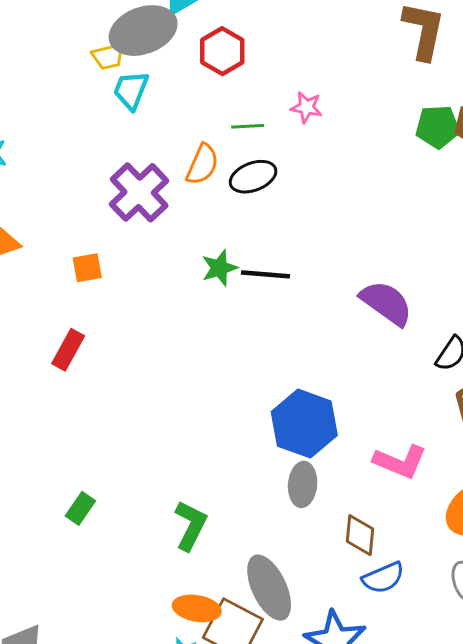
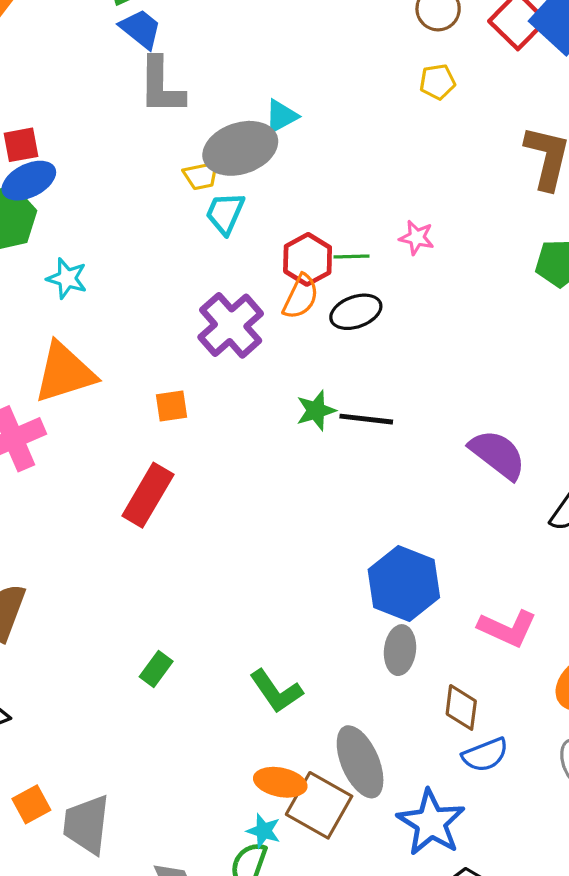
red hexagon: (222, 51) -> (308, 259), moved
red rectangle: (68, 350) -> (148, 495), size x1.4
green L-shape: (191, 525) -> (276, 691), turned 117

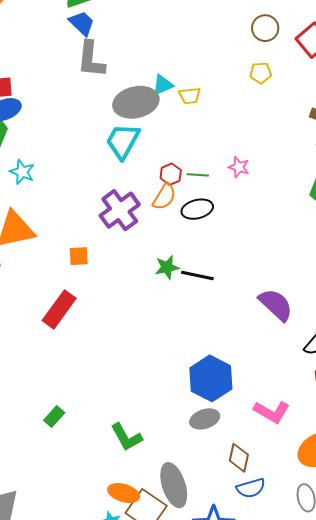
yellow trapezoid: (201, 176) -> (190, 96), moved
cyan trapezoid: (225, 213) -> (123, 141), size x1.4
red hexagon: (308, 259) -> (171, 174), size x0.7
gray ellipse: (400, 650) -> (205, 419), turned 60

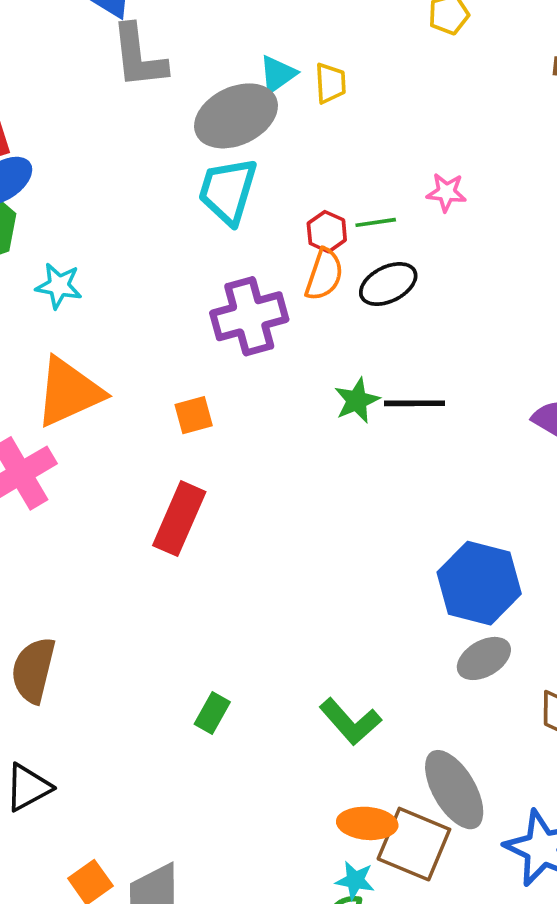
yellow trapezoid: (190, 96) -> (330, 83), turned -75
purple cross: (120, 210) -> (249, 316), turned 33

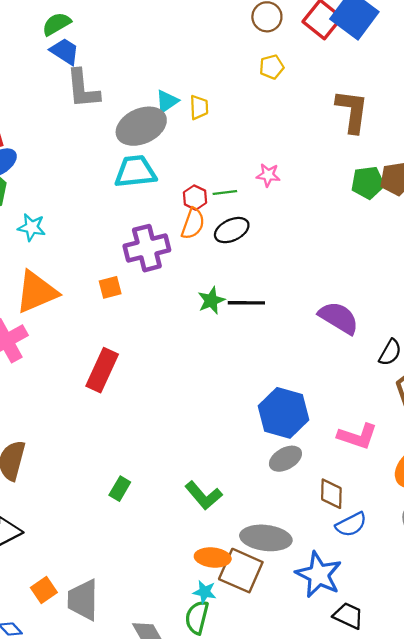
cyan trapezoid: (228, 191) -> (135, 172), turned 66
orange square: (194, 415) -> (110, 287), moved
gray ellipse: (454, 790) -> (266, 538), turned -54

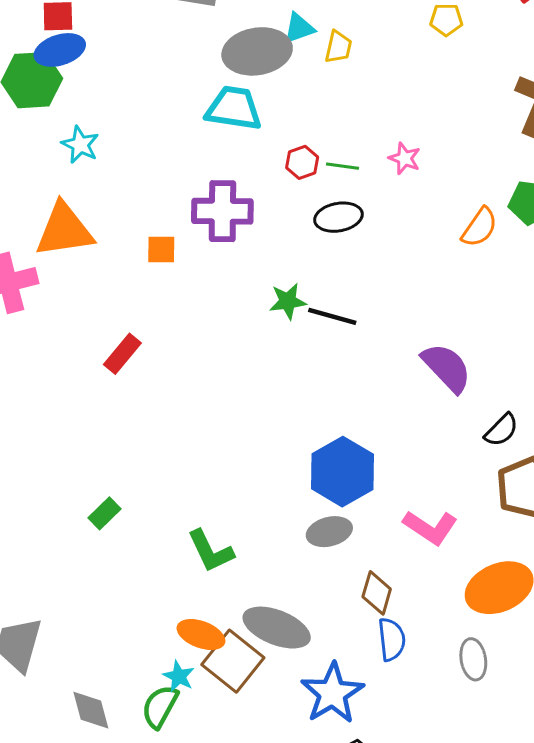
orange semicircle: (193, 224) -> (480, 227), moved
red rectangle: (102, 370) -> (122, 354), size x0.7
blue semicircle: (351, 524) -> (392, 639), turned -84

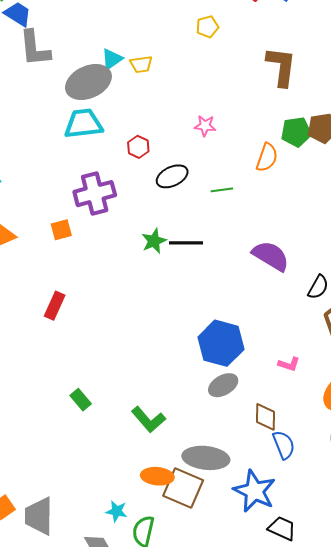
yellow trapezoid: (338, 47) -> (141, 64), turned 85
green line: (342, 166) -> (222, 190), moved
green rectangle: (104, 513) -> (81, 400), moved, turned -70
pink L-shape: (430, 527) -> (289, 364), size x0.6
cyan star: (179, 676) -> (117, 511), moved

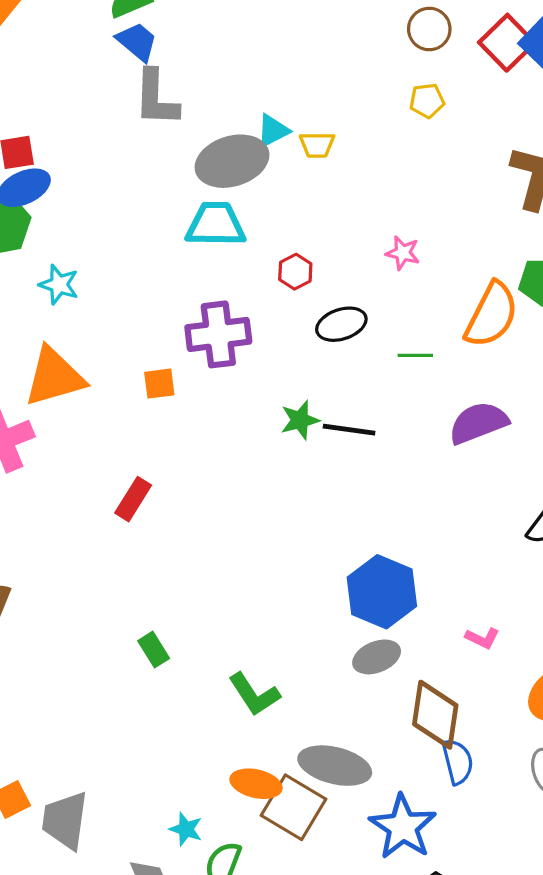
orange semicircle: (267, 157) -> (492, 315), size x1.5
purple semicircle: (271, 256) -> (478, 423), moved, turned -60
brown diamond: (265, 417) -> (435, 715), size x1.5

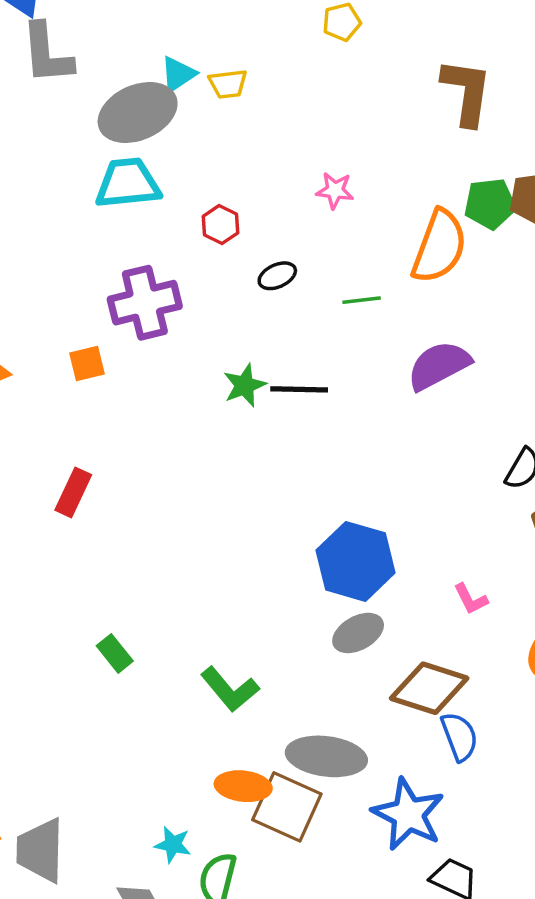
black ellipse: (341, 324) -> (277, 276), size x0.7
pink L-shape: (482, 638) -> (471, 599), turned 44
brown diamond: (435, 715) -> (429, 688), turned -74

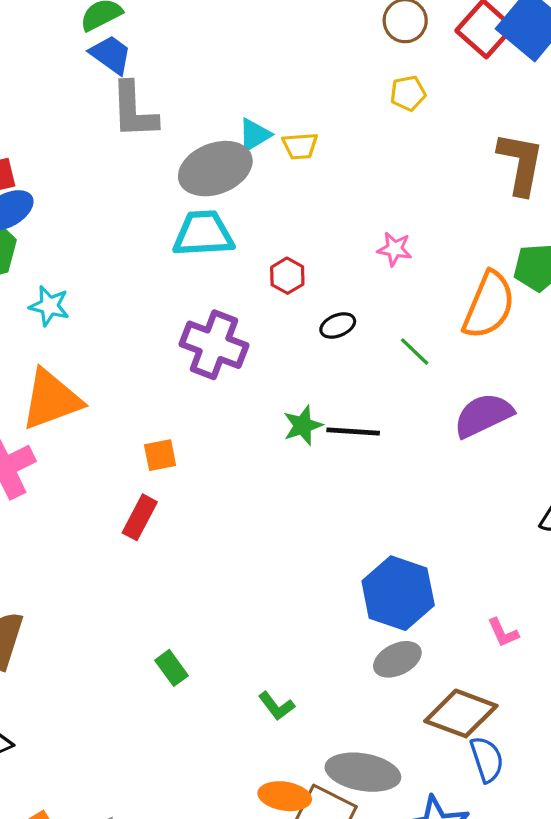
green line: (362, 300) -> (415, 352), turned 48
purple cross: (145, 303) -> (214, 345), turned 32
orange square: (87, 364) -> (160, 455), moved
green L-shape: (230, 689) -> (276, 706), size x0.7

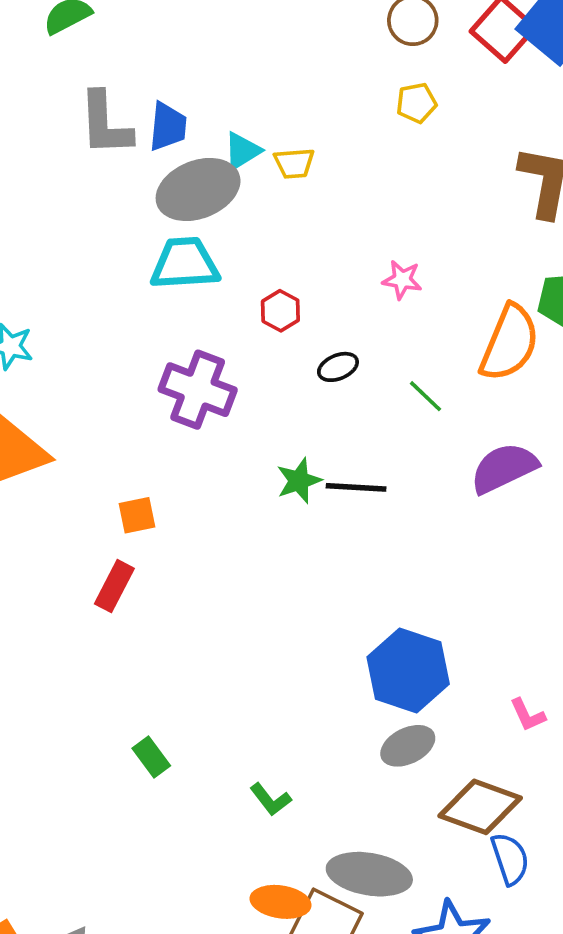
blue trapezoid: (111, 55) -> (168, 127), moved, turned 60

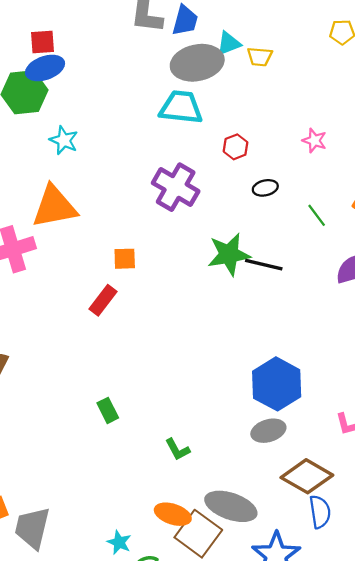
green star: (299, 481) -> (229, 254), size x1.5

